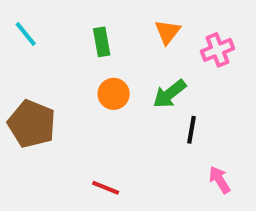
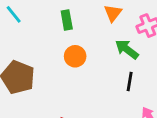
green arrow: (170, 94) -> (127, 49), moved, turned 75

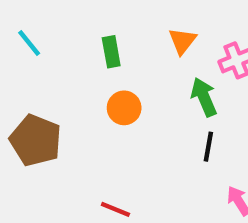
green arrow: (127, 49) -> (204, 97), turned 30

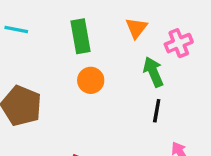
cyan line: (29, 43) -> (16, 30), turned -40
green rectangle: (111, 52) -> (81, 36), size x1.4

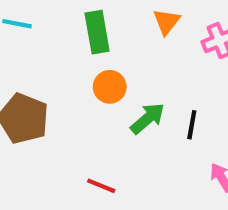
green arrow: (153, 72) -> (148, 118), moved, turned 72

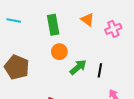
orange triangle: (167, 22) -> (87, 19), turned -32

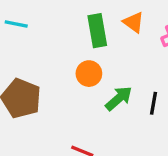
green rectangle: (53, 25) -> (97, 31), moved

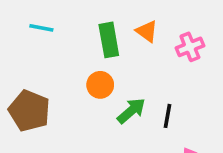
cyan line: (16, 24) -> (41, 28), moved

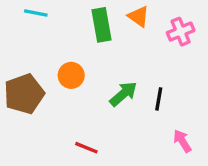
orange circle: (100, 85) -> (71, 75), moved
brown pentagon: (29, 111) -> (24, 94), turned 30

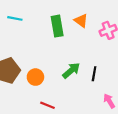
orange circle: (71, 75) -> (35, 77), moved

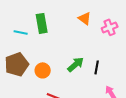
cyan line: (15, 18) -> (21, 32), moved
green rectangle: (57, 26) -> (42, 23), moved

